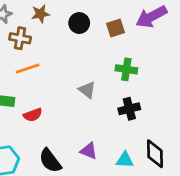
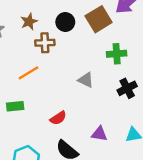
brown square: (115, 28) -> (99, 19), size x1.5
brown cross: (20, 38) -> (45, 43), moved
red semicircle: (33, 115) -> (58, 118), moved

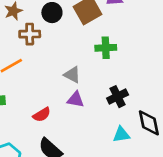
black cross: (127, 88) -> (118, 97), moved
purple triangle: (99, 134) -> (76, 99), moved

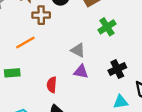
green cross: (106, 48) -> (107, 27), turned -30
red semicircle: (42, 115) -> (52, 85), turned 126

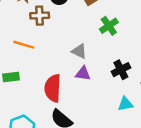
orange line: (25, 42) -> (24, 45), turned 48
red semicircle: (52, 85) -> (53, 88), size x1.6

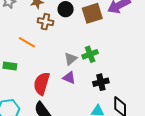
green cross: (109, 26) -> (90, 54), moved
gray triangle: (79, 51) -> (71, 59), turned 40

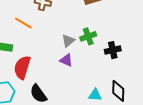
black cross: (101, 82) -> (113, 50), moved
red semicircle: (42, 84) -> (22, 67), moved

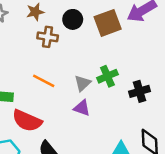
orange line: (23, 23) -> (44, 81), moved
red semicircle: (22, 67) -> (27, 121), turned -80

